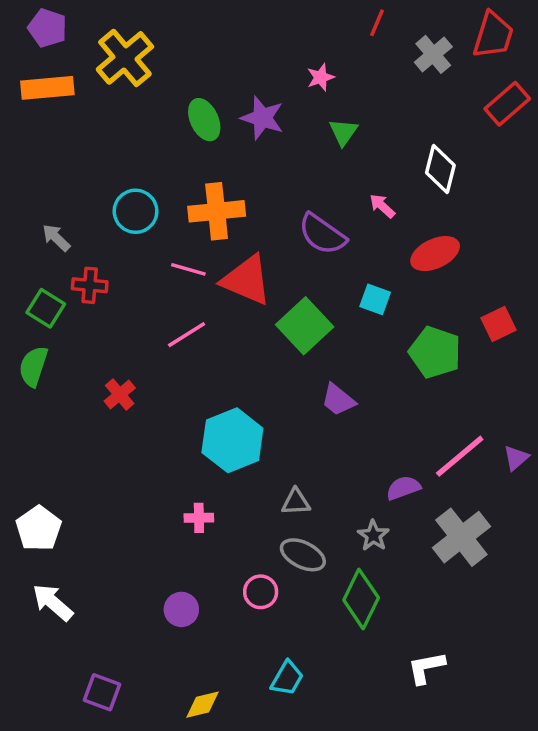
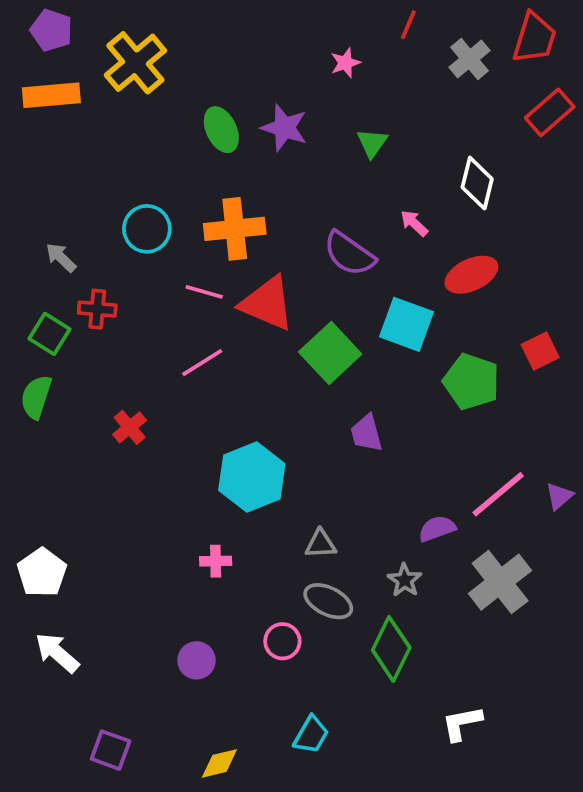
pink star: (321, 77) -> (345, 63), moved
cyan square: (375, 299) -> (407, 324), size x1.6
purple trapezoid: (338, 400) -> (366, 433), turned 36

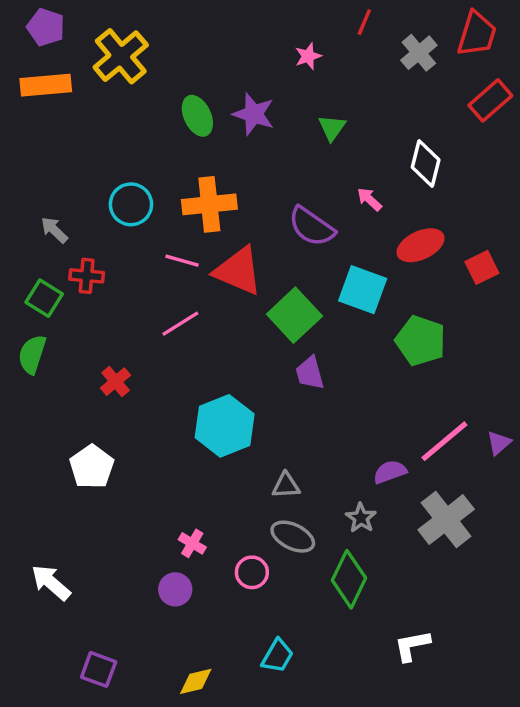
red square: (540, 351) -> (482, 267), moved
purple trapezoid: (366, 433) -> (310, 373), moved
pink cross: (216, 561) -> (192, 543), moved, turned 32
white pentagon: (42, 573) -> (92, 467), moved

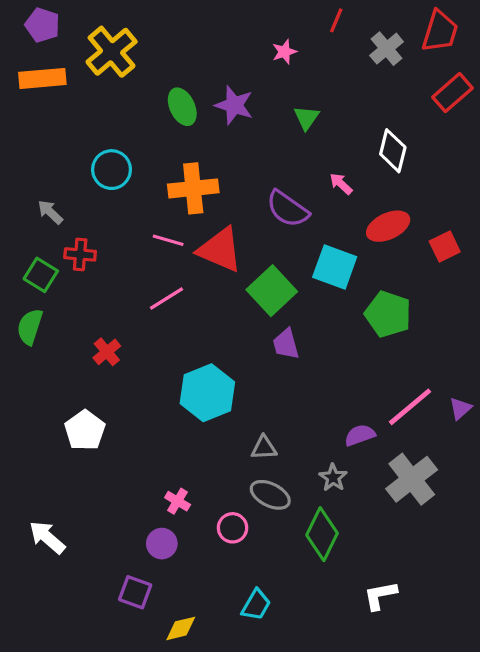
cyan circle: (131, 204) -> (112, 170), moved
purple square: (99, 669) -> (135, 592), moved

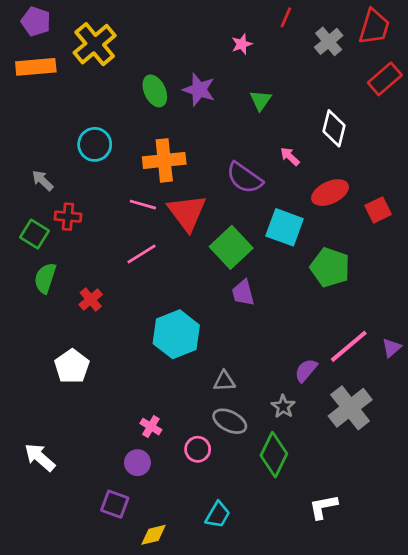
red triangle: (220, 250) -> (187, 213), turned 30
green semicircle: (30, 327) -> (45, 278), moved
purple semicircle: (360, 435) -> (306, 370), turned -30

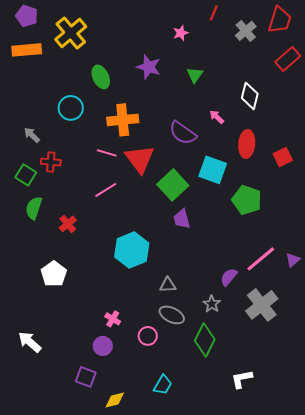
green ellipse: (155, 91) -> (101, 77), moved
red ellipse: (330, 193) -> (247, 144), turned -60

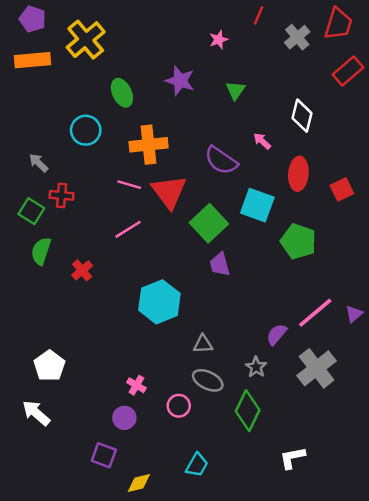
white pentagon: (54, 274) -> (49, 366), moved

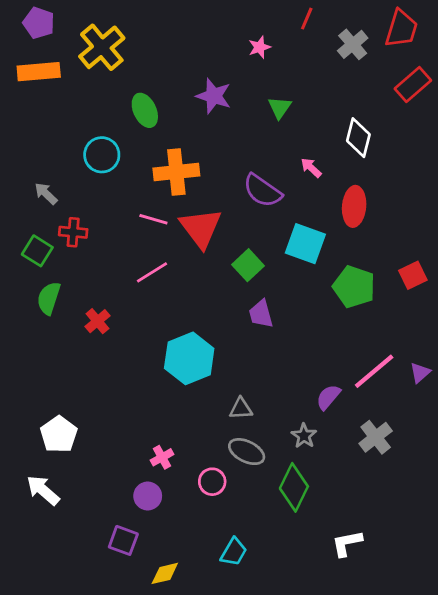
red square: (342, 189) -> (413, 275), moved
green square: (209, 223) -> (248, 265), size x0.7
gray cross: (317, 368) -> (376, 437), size x0.7
pink cross: (136, 385) -> (162, 457), turned 30

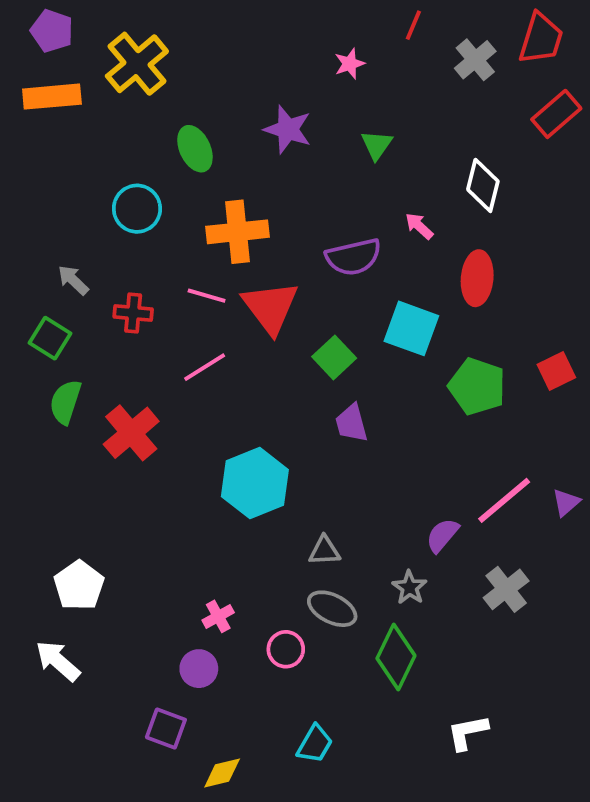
purple semicircle: (262, 191) -> (353, 257), turned -48
gray arrow: (46, 194) -> (73, 280), moved
red cross: (73, 232) -> (133, 313), moved
red cross: (97, 321) -> (131, 433), size x1.6

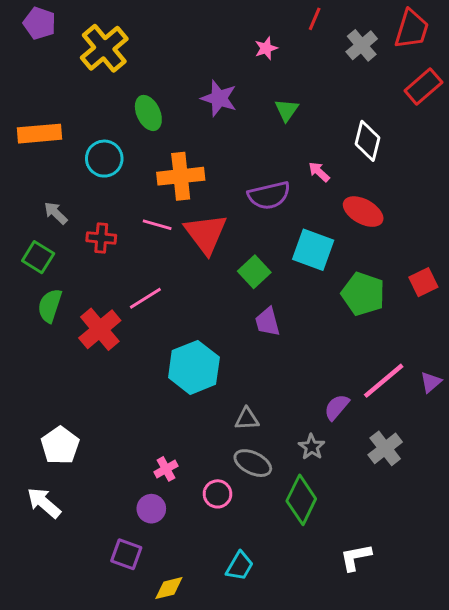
orange rectangle: (52, 97) -> (40, 134), moved
red ellipse: (477, 278) -> (363, 212), turned -66
pink line: (205, 367) -> (145, 298), moved

